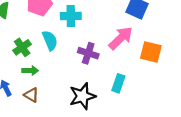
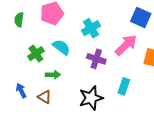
cyan cross: (71, 16) -> (91, 28), moved, turned -30
cyan semicircle: (50, 40) -> (61, 47), turned -30
green arrow: (30, 71) -> (53, 75), moved

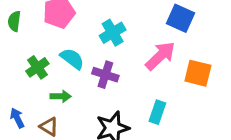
purple cross: (96, 59) -> (105, 75), moved

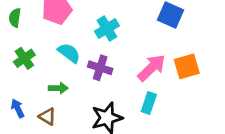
pink arrow: (160, 56) -> (152, 68), moved
green cross: (37, 67) -> (24, 58), moved
orange square: (198, 73) -> (187, 66), turned -30

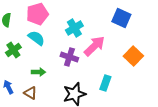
cyan semicircle: (69, 53) -> (36, 38), moved
orange square: (187, 66) -> (133, 56), turned -30
pink arrow: (152, 68) -> (94, 46), moved

